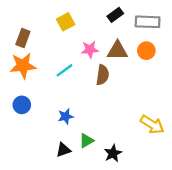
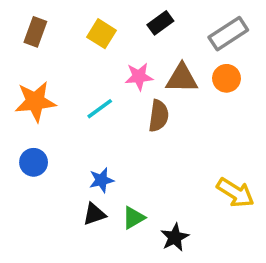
black rectangle: (115, 15) -> (160, 23), moved
yellow square: (66, 22) -> (101, 34), turned -30
gray rectangle: (148, 22) -> (228, 34), turned -35
brown rectangle: (23, 38) -> (35, 32), moved
black triangle: (63, 150) -> (94, 214), moved

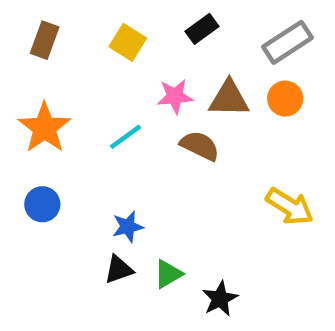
orange star: (35, 102) -> (45, 128), turned -30
brown semicircle: (159, 116) -> (200, 146), turned -72
yellow arrow: (235, 193) -> (290, 206), moved

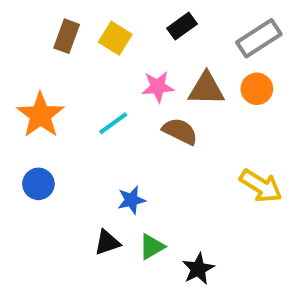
brown rectangle: (45, 40) -> (67, 36), moved
blue star: (128, 227) -> (131, 200), moved

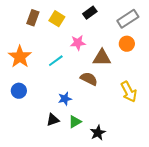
brown triangle: (206, 89) -> (102, 58), moved
brown semicircle: (180, 131) -> (89, 79), moved
yellow arrow: (261, 186) -> (129, 92), turned 30

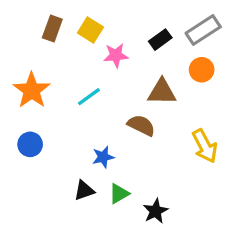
black rectangle: (90, 13) -> (160, 40), moved
pink star: (78, 43) -> (116, 55), moved

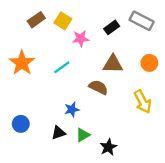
brown rectangle: (52, 28) -> (36, 20), turned 35
gray rectangle: (203, 30) -> (142, 21), turned 60
orange circle: (202, 70) -> (149, 63), moved
blue circle: (30, 144) -> (21, 124), moved

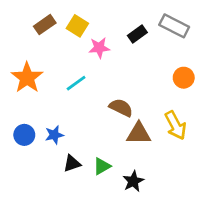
brown triangle: (113, 64) -> (139, 134), moved
blue star: (72, 109) -> (54, 135), moved
blue circle: (21, 124) -> (24, 135), moved

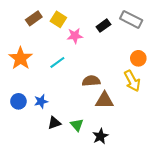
brown semicircle: (121, 108) -> (91, 81), turned -30
yellow arrow: (176, 125) -> (132, 81), moved
green triangle: (102, 166) -> (77, 125), turned -40

